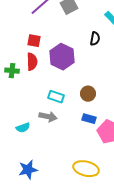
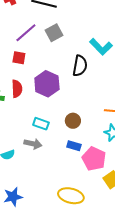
black semicircle: (95, 39) -> (80, 66), size x1.5
red square: (34, 41) -> (19, 58), moved

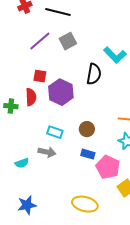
red square: (19, 58) -> (40, 76), moved

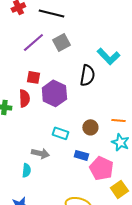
brown circle: (87, 129) -> (90, 127), moved
cyan rectangle: (55, 132) -> (60, 133), moved
cyan semicircle: (22, 163) -> (26, 170), moved, turned -64

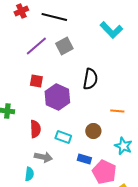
cyan L-shape: (108, 56) -> (111, 30), moved
red semicircle: (24, 98) -> (35, 129), moved
orange line: (118, 120) -> (117, 111), moved

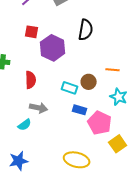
orange line: (117, 111) -> (113, 70), moved
cyan rectangle: (63, 137) -> (70, 88), moved
cyan semicircle: (29, 174) -> (25, 125), turned 48

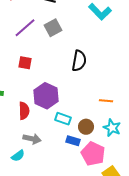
purple hexagon: (53, 48) -> (46, 96), moved
brown circle: (89, 82) -> (86, 127), moved

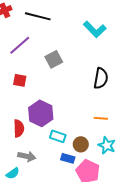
gray square: (53, 28) -> (54, 59), moved
black semicircle: (79, 61) -> (101, 78), moved

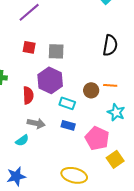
gray square: (54, 59) -> (56, 51), moved, turned 30
brown circle: (81, 144) -> (91, 90), moved
blue rectangle: (68, 158) -> (68, 125), moved

